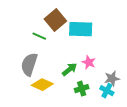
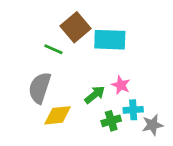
gray star: (112, 78) -> (152, 125), moved
yellow diamond: (42, 85) -> (58, 115), turned -30
cyan cross: (107, 91) -> (133, 110), moved, turned -32

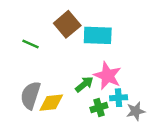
green line: (53, 49) -> (30, 44), moved
pink star: (121, 85) -> (108, 76), size x1.6
gray semicircle: (40, 88) -> (30, 95), moved

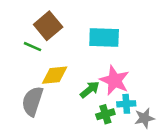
brown square: (67, 24) -> (48, 26), moved
yellow diamond: (51, 103) -> (55, 75), moved

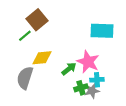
cyan rectangle: (104, 37) -> (102, 31), moved
green line: (32, 47) -> (25, 36), turned -64
gray star: (144, 118) -> (92, 91), moved

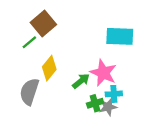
yellow diamond: (42, 58) -> (49, 68), turned -45

